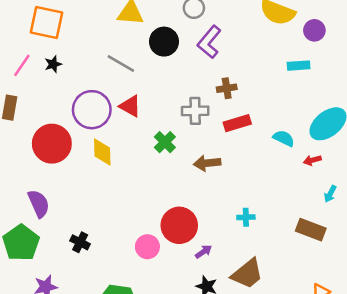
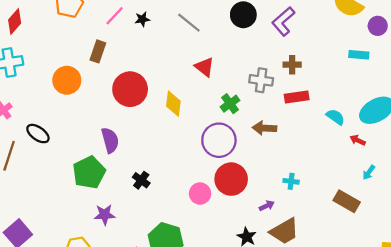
gray line: (121, 64) -> (189, 23), moved
purple circle: (92, 110) -> (219, 140), moved
red arrow: (312, 160) -> (358, 140), turned 32
purple arrow: (204, 252) -> (267, 206), moved

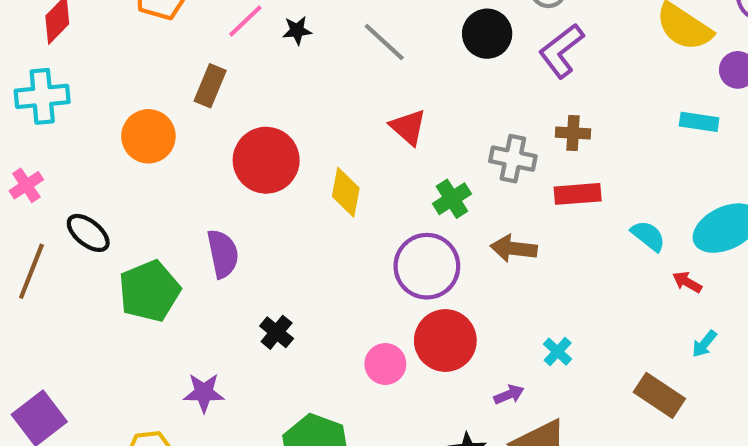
green pentagon: (89, 172) -> (149, 291), moved
cyan cross: (291, 181) -> (558, 352), turned 32

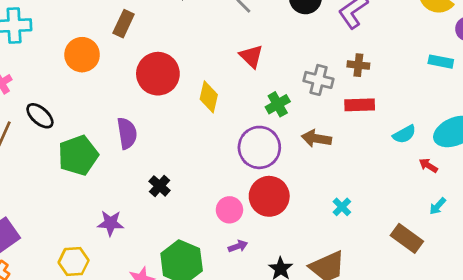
cyan semicircle: (648, 236) -> (404, 134), turned 110
purple arrow: (509, 395) -> (238, 246), moved

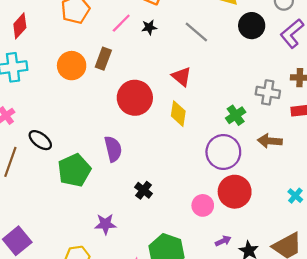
orange circle: (82, 55) -> (72, 66), moved
red triangle: (251, 56) -> (182, 77), moved
purple arrow: (238, 246) -> (223, 241), moved

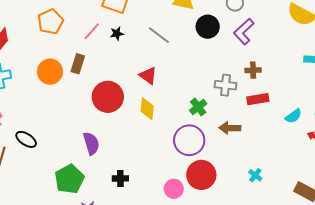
green pentagon: (74, 170) -> (69, 179), moved
black cross: (144, 190) -> (120, 178), turned -35

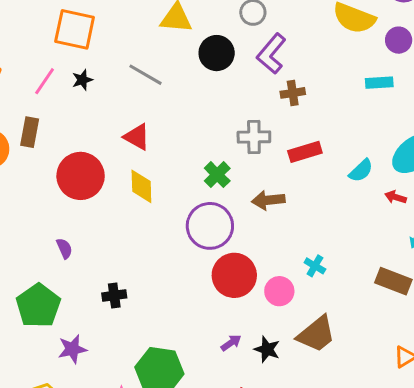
brown cross: (253, 70) -> (293, 93), moved
purple semicircle: (91, 143) -> (64, 248), size x0.6
pink circle: (174, 189) -> (279, 291), moved

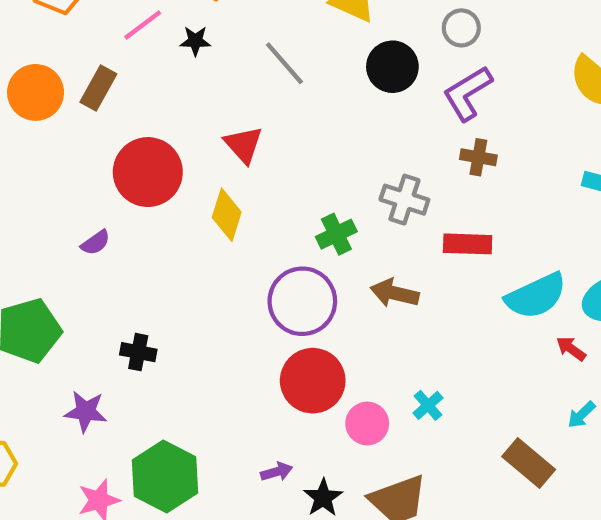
cyan semicircle: (361, 171) -> (536, 296), size x1.6
purple semicircle: (64, 248) -> (95, 243), moved, turned 60
purple star: (72, 349) -> (86, 412), moved

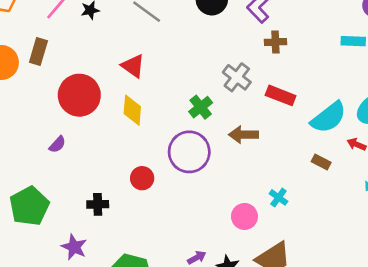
gray cross: (404, 200) -> (237, 77), turned 32
red rectangle: (468, 244) -> (281, 95), turned 32
red circle: (313, 381) -> (142, 178), moved, size x0.6
purple star: (86, 412) -> (74, 247), turned 30
brown rectangle: (529, 463) -> (321, 162), moved, size x0.6

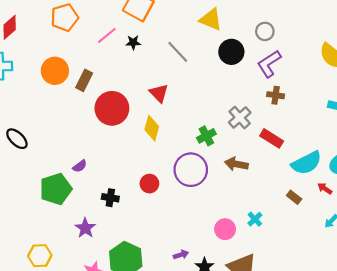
brown rectangle: (38, 51) -> (84, 80), moved
purple semicircle: (57, 144) -> (80, 166), moved

